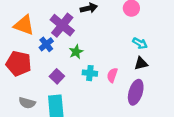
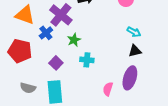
pink semicircle: (112, 75) -> (108, 89), moved

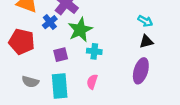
green star: (74, 40) -> (80, 30), size x1.6
purple square: (56, 63) -> (61, 55), turned 32
pink semicircle: (108, 89) -> (92, 82), moved

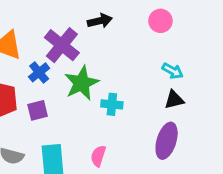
cyan cross: (94, 51) -> (112, 104), moved
purple square: (61, 55) -> (38, 110), moved

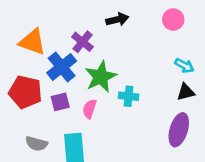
purple cross: (62, 45) -> (83, 42), size x0.7
blue cross: (39, 72) -> (62, 67), size x1.5
pink semicircle: (98, 156) -> (89, 109), moved

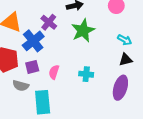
green star: (101, 77) -> (83, 31), moved
cyan cross: (129, 96) -> (86, 74), moved
gray semicircle: (36, 144) -> (21, 86), moved

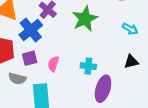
black triangle: (126, 60) -> (131, 62), moved
purple ellipse: (120, 88) -> (103, 89), moved

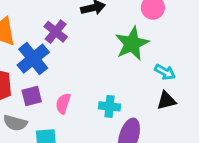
green star: (85, 19) -> (132, 44), moved
cyan arrow: (130, 29) -> (165, 72), moved

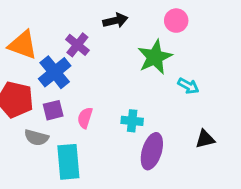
black triangle: (166, 100) -> (205, 139), moved

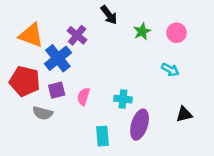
black arrow: (115, 21) -> (109, 15), turned 66
pink circle: (176, 21) -> (177, 33), moved
green star: (155, 57) -> (142, 31), moved, size x0.6
cyan rectangle: (68, 162) -> (103, 136), moved, size x0.7

